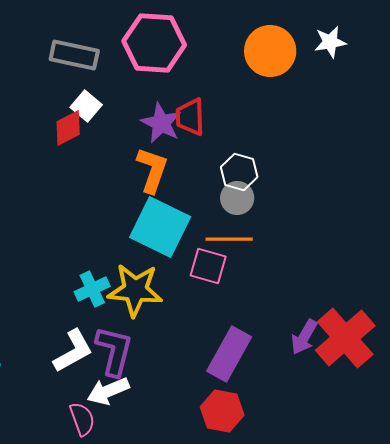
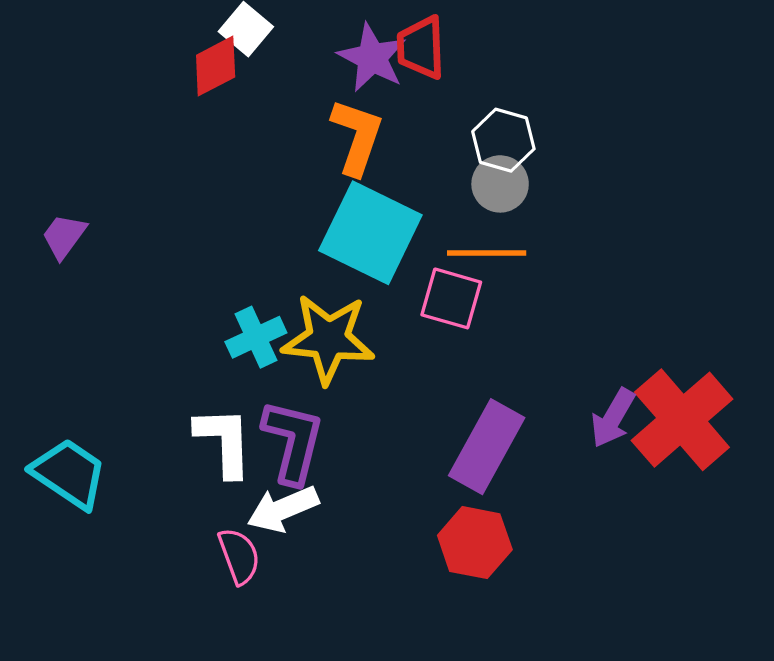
white L-shape: (73, 351) -> (224, 442), turned -63

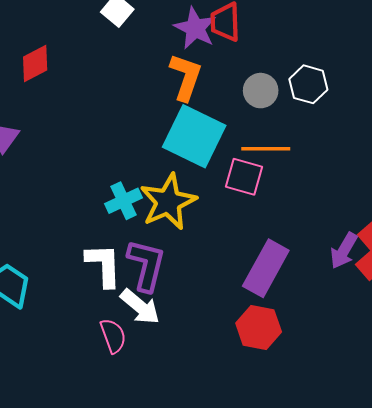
red diamond: (216, 66) -> (35, 64), moved
white hexagon: (503, 140) -> (308, 84), moved
gray circle: (500, 184) -> (261, 91), moved
yellow star: (328, 339) -> (168, 202), turned -30
white arrow: (283, 509) -> (140, 307), turned -117

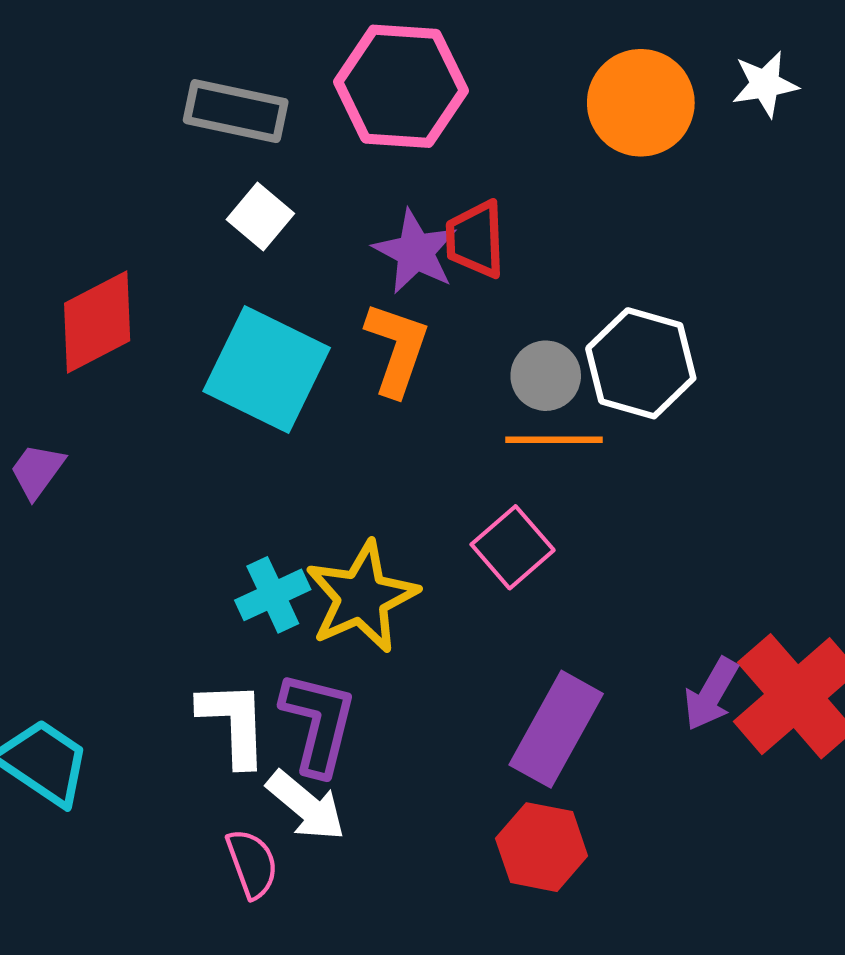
red diamond: (35, 64) -> (97, 322), size x1.4
white hexagon: (308, 84) -> (641, 363), size x1.4
cyan square: (194, 136) -> (267, 369), moved
orange line: (266, 149) -> (554, 440), moved
pink square: (244, 177) -> (513, 547), turned 33

